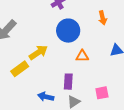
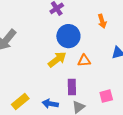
yellow arrow: (38, 52) -> (57, 59), moved
yellow rectangle: (20, 69) -> (20, 101), moved

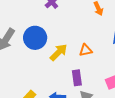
blue circle: (68, 36) -> (35, 38), moved

